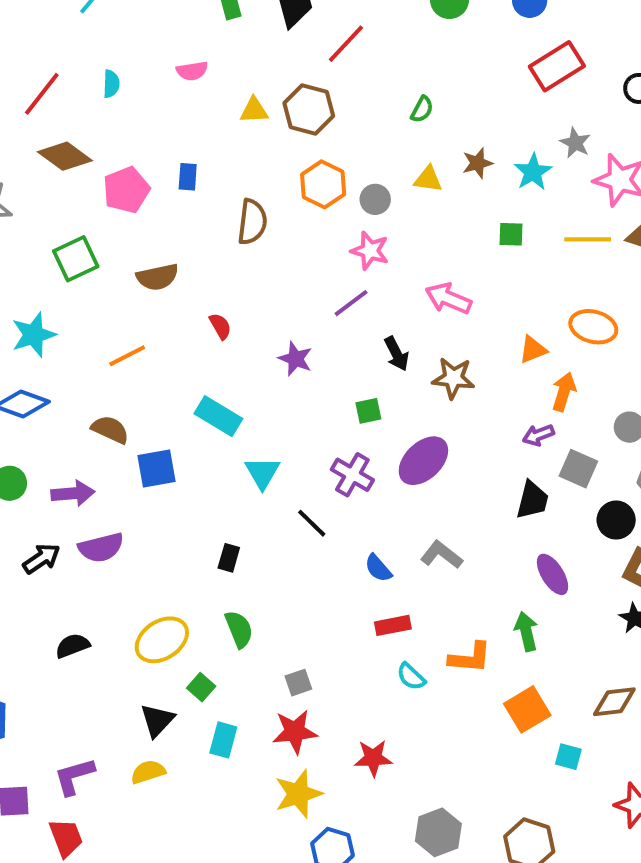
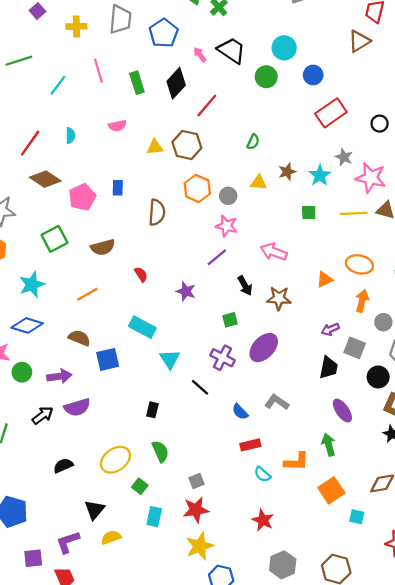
orange arrow: (564, 392) -> (362, 301), moved
black triangle: (157, 720) -> (95, 510), moved
red star: (373, 758) -> (263, 520), moved, turned 30

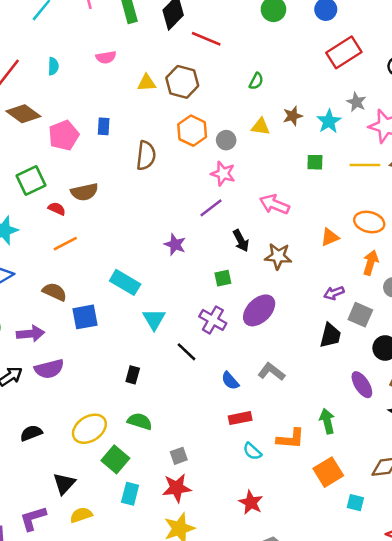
red line: (207, 105) -> (206, 39), turned 70
red semicircle: (141, 274) -> (57, 209), moved, turned -35
purple ellipse: (342, 411) -> (362, 385), moved
green semicircle: (160, 451) -> (140, 421), turned -50
green square: (140, 486) -> (115, 459), size x1.5

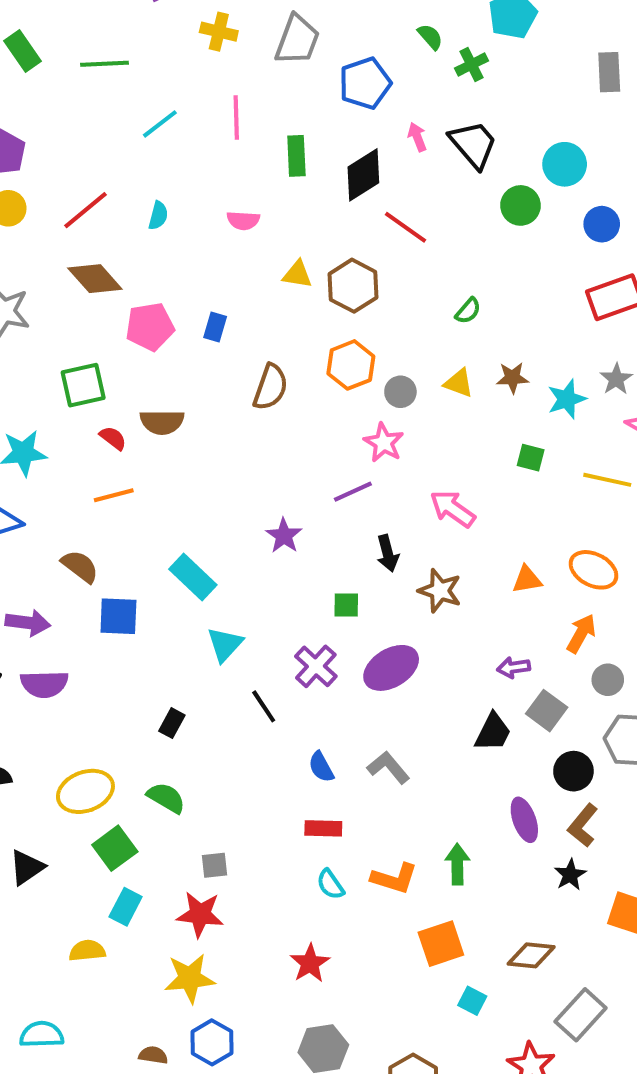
yellow semicircle: (81, 515) -> (87, 951), moved

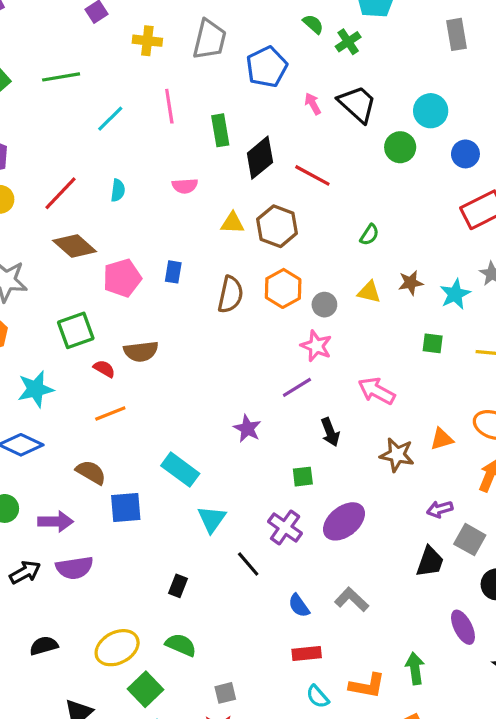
black diamond: (363, 175) -> (260, 158), moved
brown semicircle: (271, 387) -> (230, 295), moved
brown star: (440, 591) -> (397, 455), moved

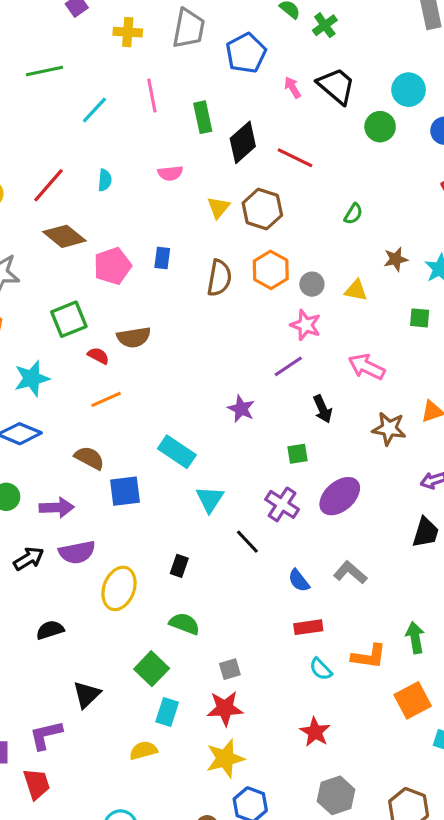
yellow triangle: (232, 223) -> (218, 207), turned -50
yellow triangle: (369, 292) -> (356, 290), moved
yellow ellipse: (117, 648) -> (119, 588), moved, turned -39

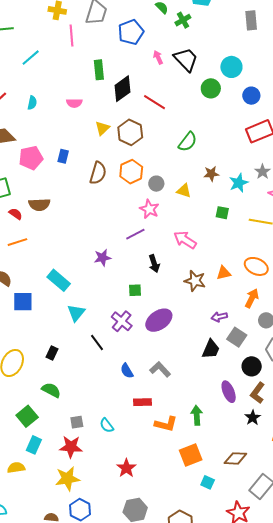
pink line: (152, 95) -> (71, 36), moved
green semicircle: (353, 214) -> (188, 142), size x1.5
purple star: (241, 409) -> (102, 258), turned 30
red rectangle: (308, 627) -> (143, 402), moved
cyan semicircle: (321, 669) -> (107, 425), moved

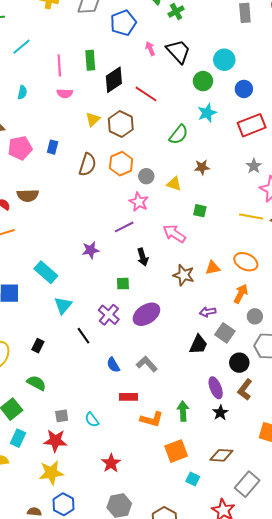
pink line: (71, 36) -> (59, 65), moved
cyan star: (239, 183) -> (207, 113), moved
green square: (222, 213) -> (200, 211), moved
black star: (253, 418) -> (220, 413), moved

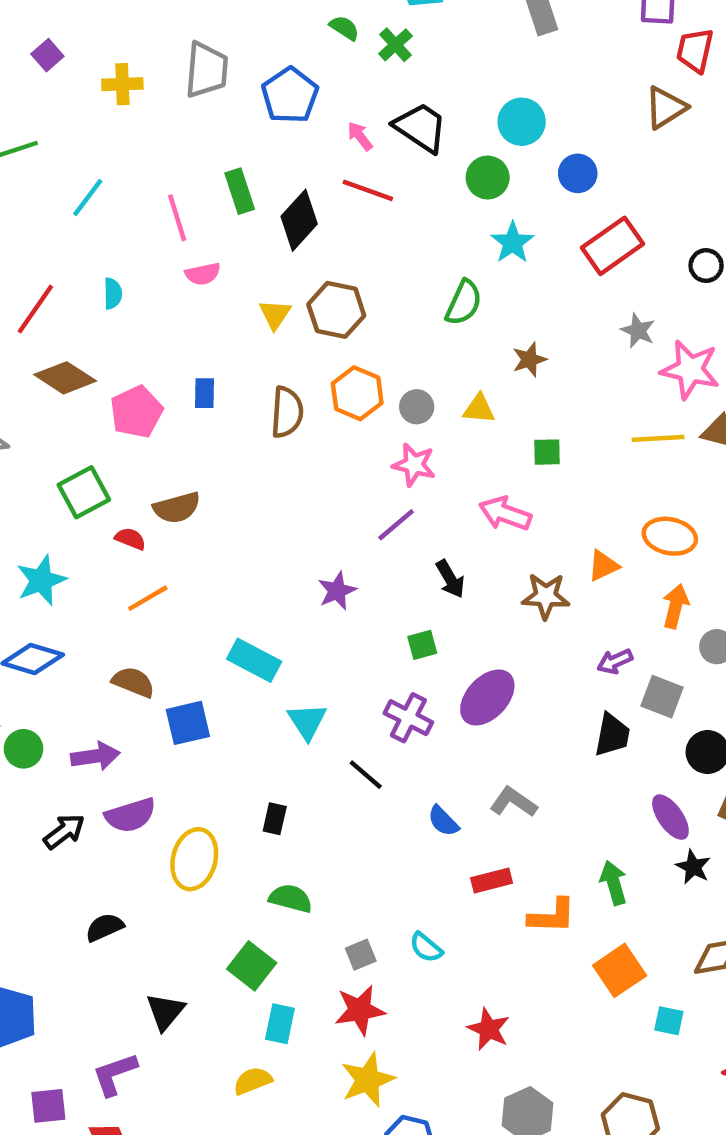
red line: (146, 94) -> (368, 190), moved

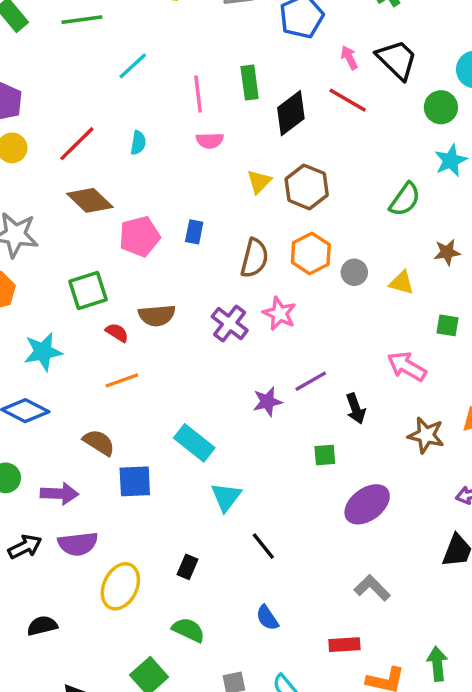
pink star: (414, 465) -> (279, 314), moved
purple line: (396, 525) -> (311, 381), moved
purple cross: (408, 718) -> (230, 323), moved
blue semicircle: (443, 821) -> (267, 618), moved

